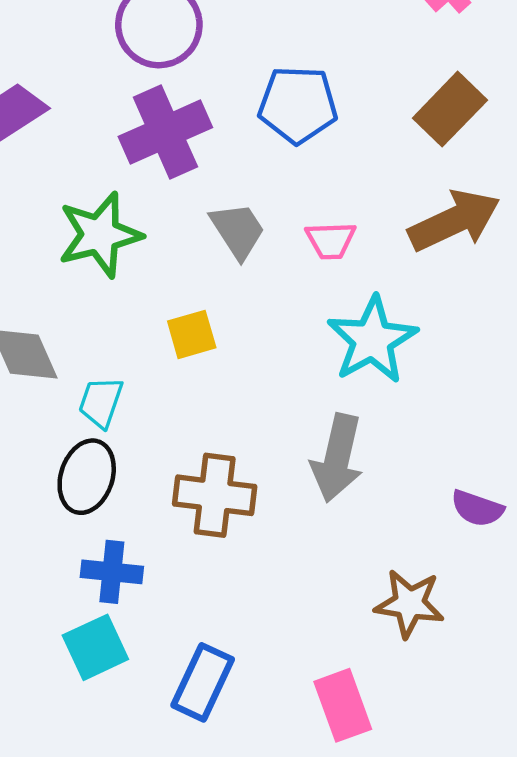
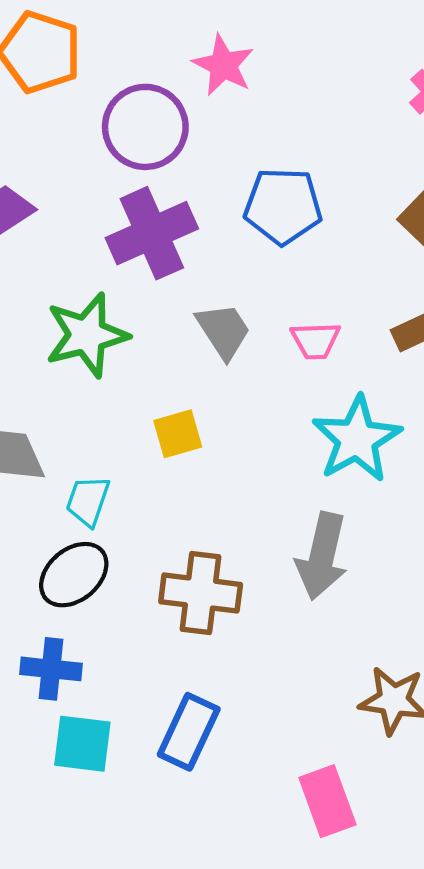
black ellipse: (87, 477) -> (74, 575), turned 32
blue cross: (112, 572) -> (51, 669), moved
cyan square: (95, 647) -> (82, 744), turned 32
blue rectangle: (203, 682) -> (189, 732), moved

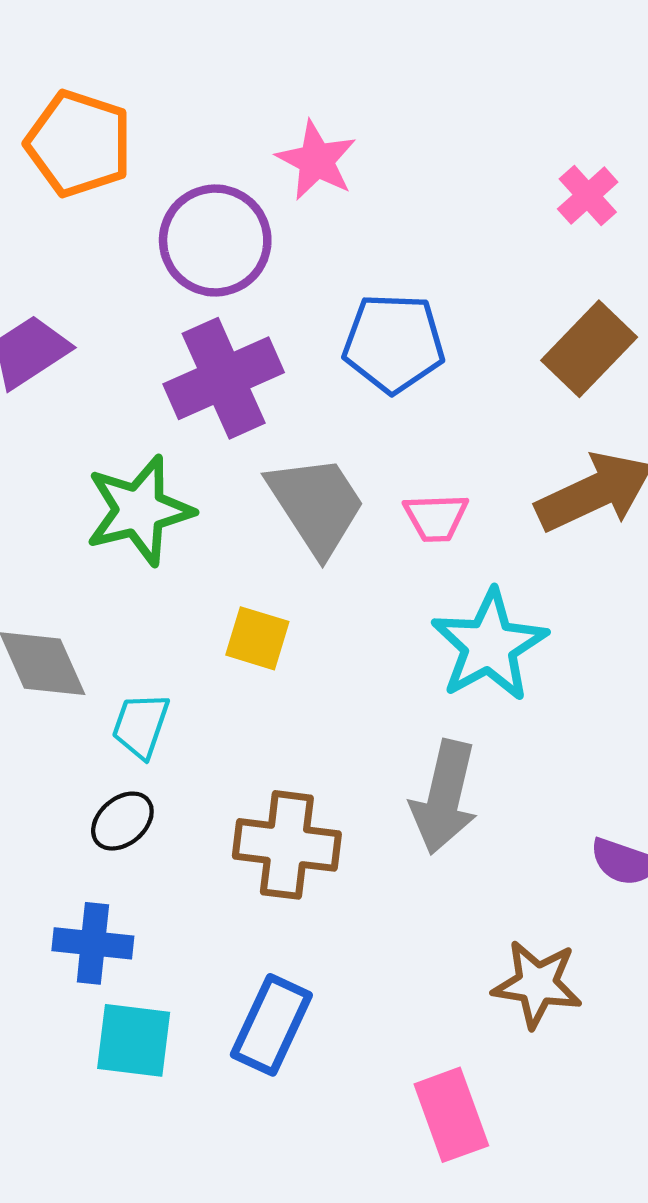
gray trapezoid: (223, 331) -> (316, 505), size x1.4
yellow square: (178, 434) -> (257, 638), turned 33
black ellipse: (74, 575) -> (122, 821), size x0.7

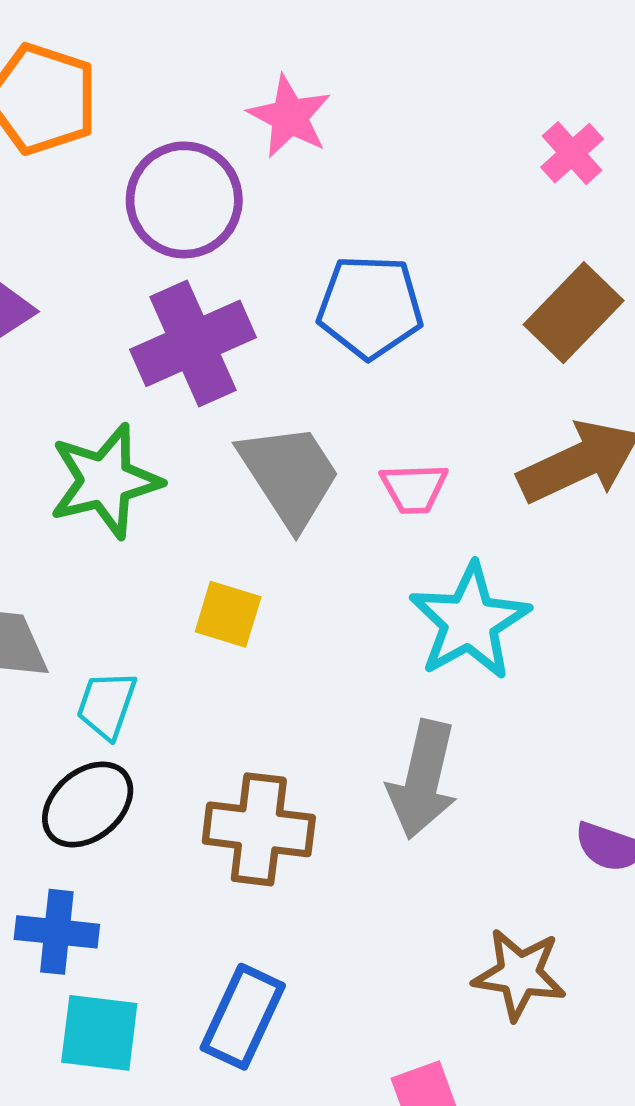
black ellipse: (122, 821) -> (88, 804), size x1.4

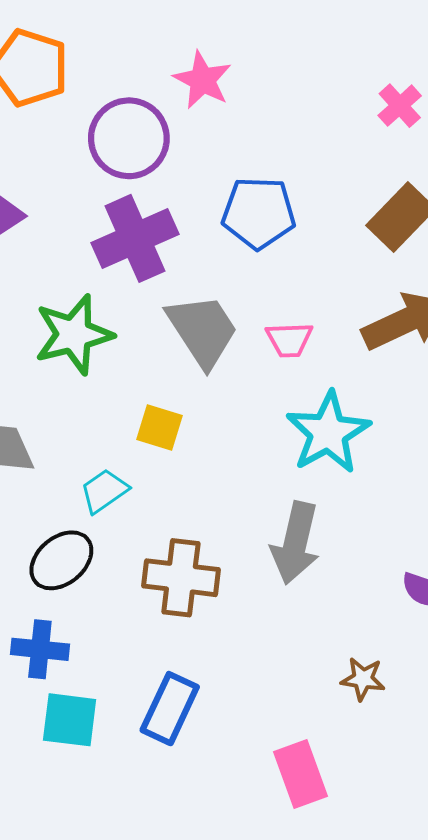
cyan trapezoid: (107, 705) -> (104, 491), moved, turned 36
brown star: (519, 974) -> (363, 679), size x0.7

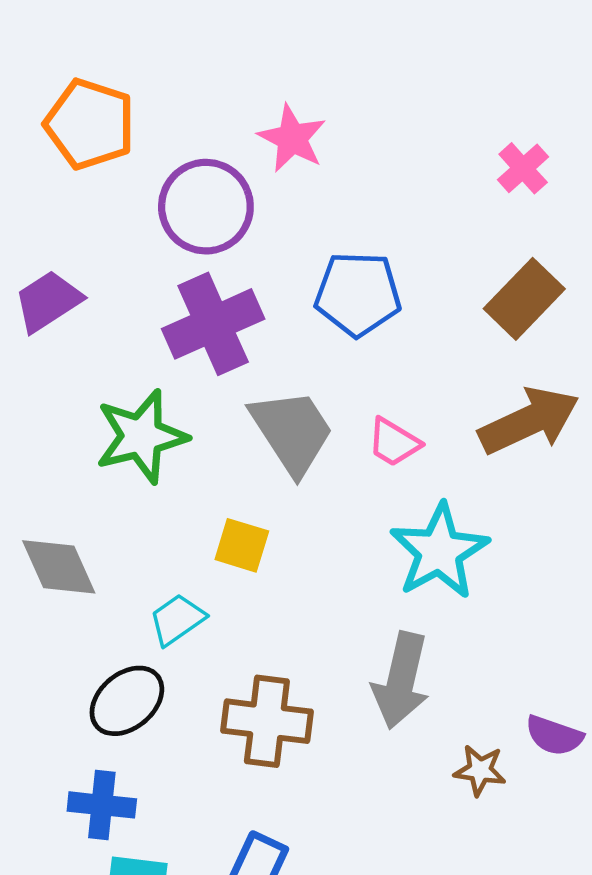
pink trapezoid: (289, 340) -> (394, 442), turned 33
brown star: (363, 679) -> (480, 770), moved

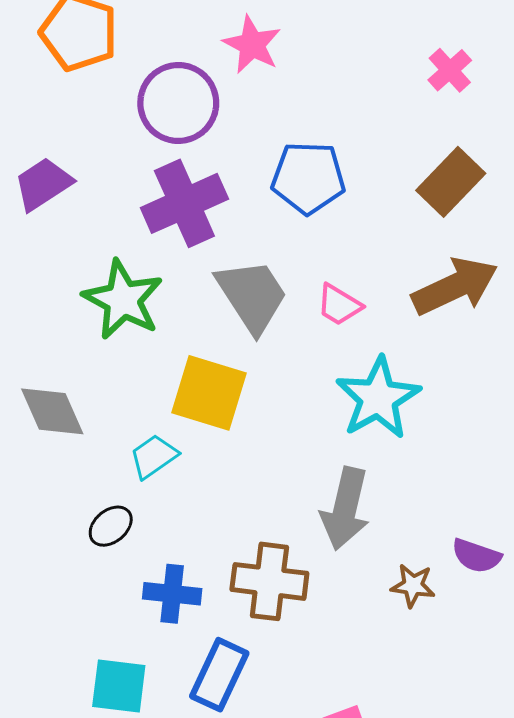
green star: (141, 436) -> (123, 300), turned -30
yellow square: (242, 545) -> (209, 393), size x1.6
black ellipse: (127, 701) -> (111, 526), size x0.7
brown cross: (267, 721) -> (269, 581), moved
blue cross: (102, 805) -> (172, 594), moved

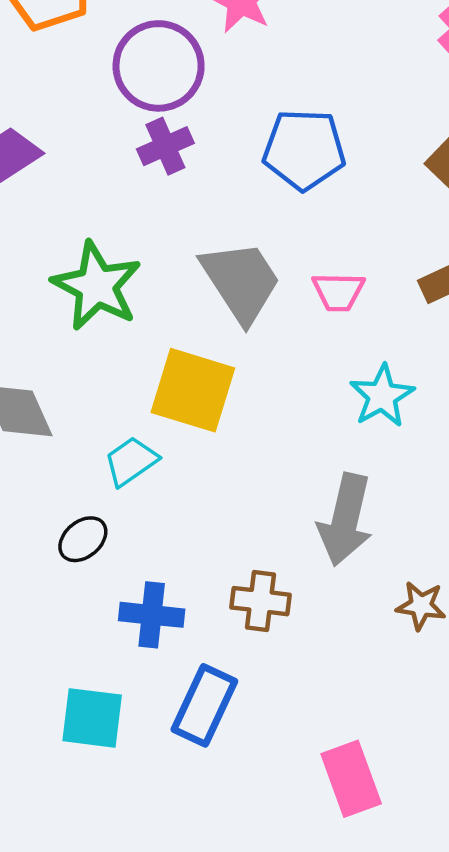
purple cross: (184, 203) -> (165, 146), moved, size x0.6
pink trapezoid: (339, 305) -> (338, 292), turned -30
cyan star: (378, 398) -> (382, 396), size x0.7
brown cross: (269, 581) -> (261, 601), size x0.7

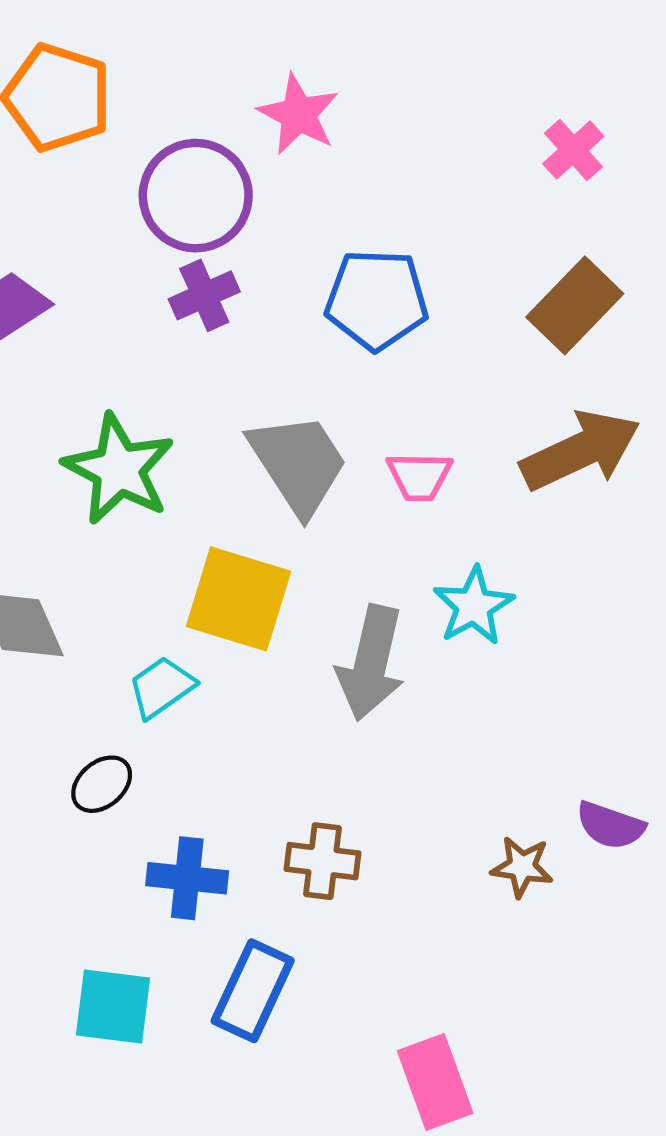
gray arrow: (345, 520) -> (371, 663), moved

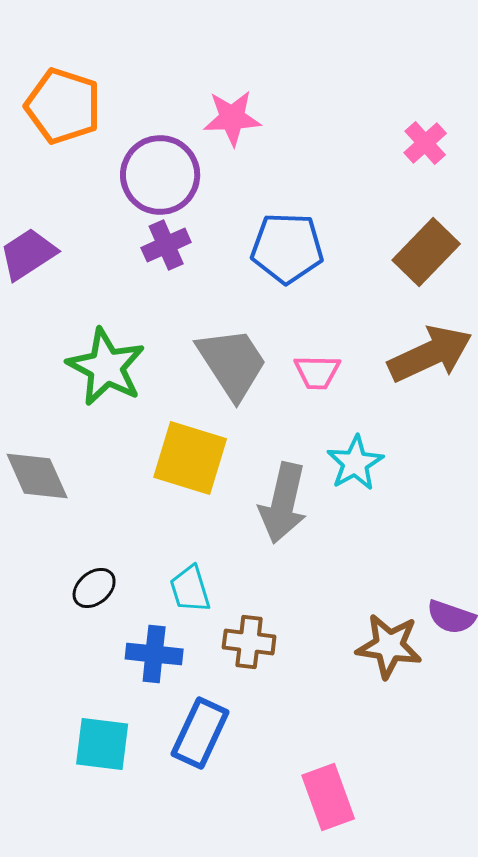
pink star: (298, 114) -> (232, 118), turned -30
cyan trapezoid: (161, 687) -> (190, 589), moved, turned -72
brown star: (522, 867) -> (389, 646), size x1.5

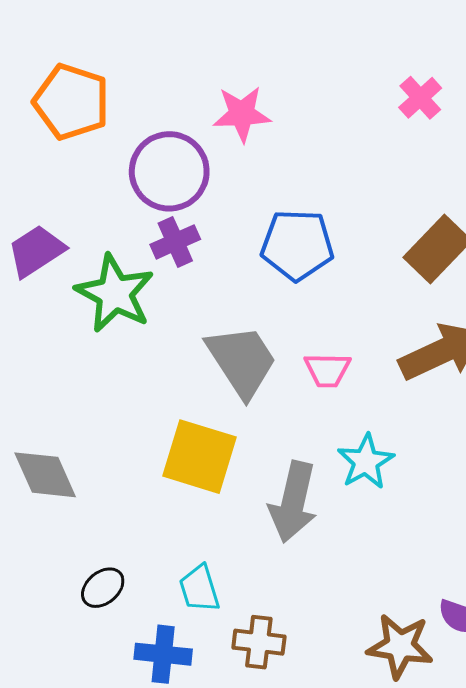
pink cross: (425, 143) -> (420, 98), moved
green star: (106, 367) -> (115, 293), moved

